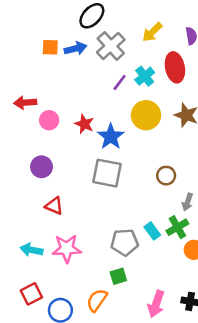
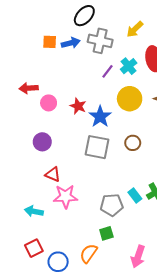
gray cross: (111, 46) -> (100, 41), turned -35
brown circle: (166, 176) -> (133, 143), moved
pink star: (67, 249) -> (65, 197), moved

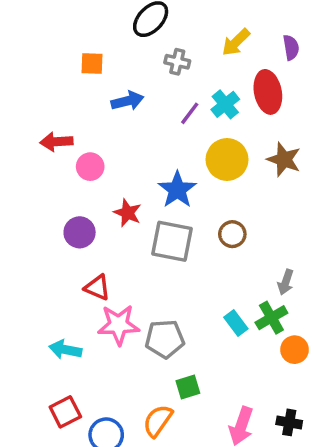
gray cross: (100, 41) -> (177, 62), size x0.6
blue arrow: (71, 43) -> (127, 101), moved
red star: (78, 106) -> (127, 213), moved
gray pentagon: (112, 205) -> (165, 339), moved

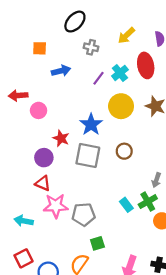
purple circle: (80, 232) -> (44, 158), moved

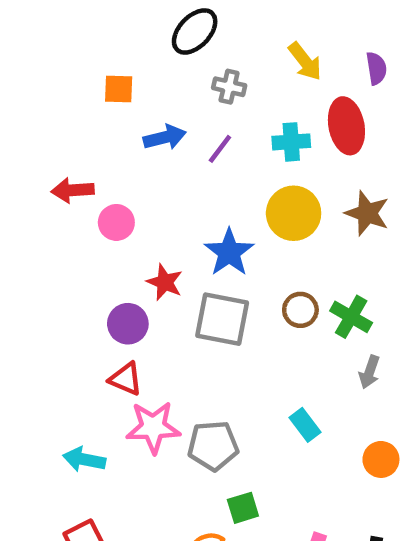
yellow arrow: (126, 35) -> (305, 61), turned -84
cyan cross: (120, 73) -> (291, 142), turned 35
purple line: (99, 78) -> (220, 149), moved
green cross: (148, 202) -> (351, 317), moved, turned -30

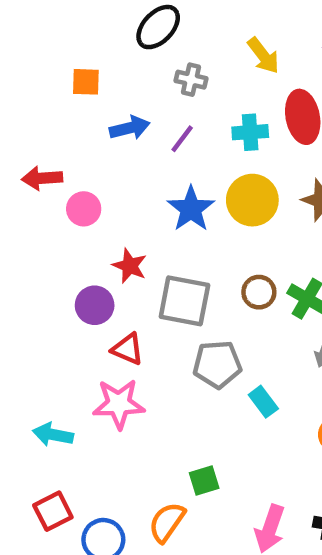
blue star: (229, 252) -> (191, 209), moved
red triangle: (126, 379) -> (127, 349), moved
gray pentagon: (213, 446) -> (217, 364), moved

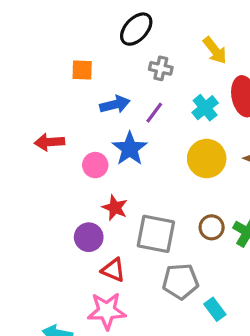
cyan cross: (250, 132) -> (205, 108), turned -35
pink circle: (84, 209) -> (95, 165), moved
blue star: (191, 209) -> (130, 149), moved

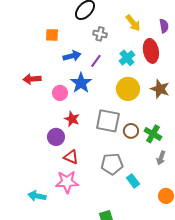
gray square: (156, 234) -> (108, 121), moved

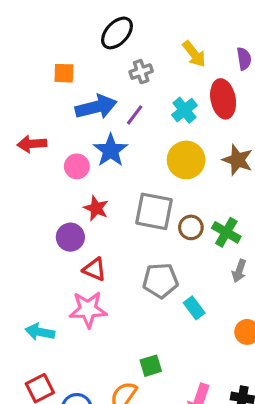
gray cross: (100, 34) -> (141, 72), turned -32
blue arrow: (72, 56) -> (96, 107), size x1.4

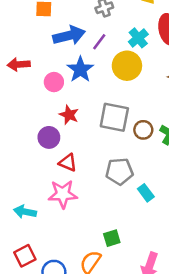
yellow circle: (186, 160) -> (127, 66), moved

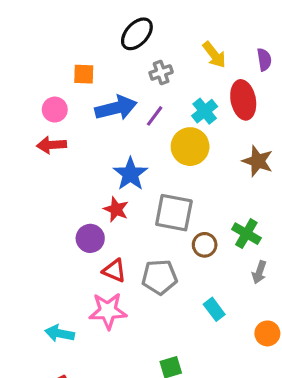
blue star: (80, 69) -> (130, 174), moved
pink circle: (54, 82) -> (55, 110), moved
brown circle: (143, 130) -> (205, 245), moved
gray pentagon: (119, 171) -> (159, 277), moved

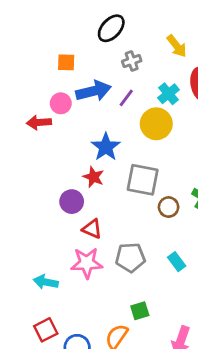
pink circle: (55, 110) -> (61, 103), moved
gray pentagon: (159, 277) -> (130, 257), moved

